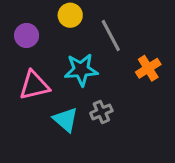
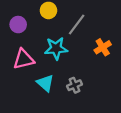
gray line: (111, 35) -> (77, 25), turned 65
gray cross: (101, 112) -> (74, 85), moved

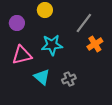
gray line: (77, 25) -> (84, 23), moved

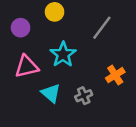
orange cross: (95, 44) -> (115, 75), moved
cyan star: (52, 45) -> (63, 54), turned -30

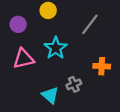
orange cross: (115, 75) -> (102, 66), turned 35
cyan triangle: (51, 93) -> (50, 95), moved

